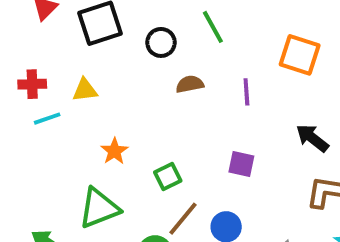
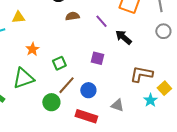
purple line: (246, 92) -> (101, 21), turned -40
black arrow: (312, 138) -> (123, 37), moved

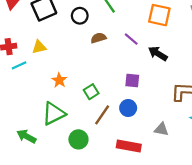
blue circle: (88, 90) -> (128, 108), moved
green circle: (51, 102) -> (78, 139), moved

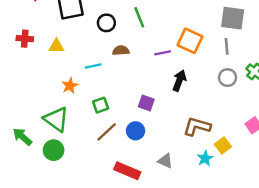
purple line: (131, 39) -> (163, 53), moved, turned -64
black arrow: (158, 53) -> (179, 81), turned 66
cyan line: (19, 65) -> (93, 66), moved
green triangle: (54, 114) -> (56, 119), turned 50
green circle: (78, 139) -> (54, 150), moved

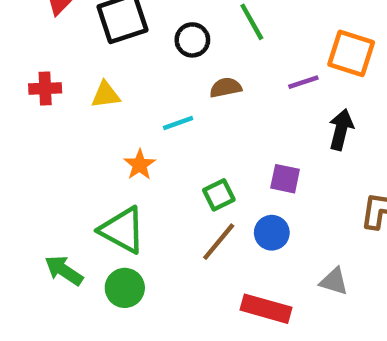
green square: (101, 105) -> (219, 195), moved

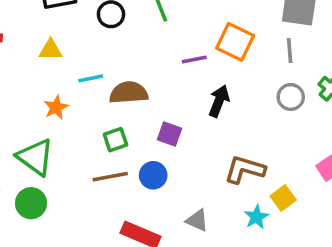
brown semicircle: (226, 88) -> (129, 93), moved, size x1.5
yellow triangle: (106, 95) -> (51, 50), moved
brown line: (219, 242) -> (110, 177), turned 32

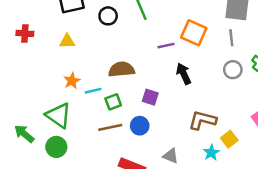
cyan line: (91, 78) -> (93, 91), moved
black arrow: (219, 101) -> (184, 74), turned -45

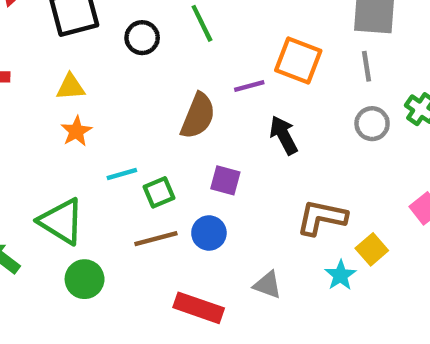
brown semicircle: (122, 69) -> (198, 116), moved, turned 120
orange star: (72, 81) -> (76, 131), moved
green circle: (56, 147) -> (85, 279), moved

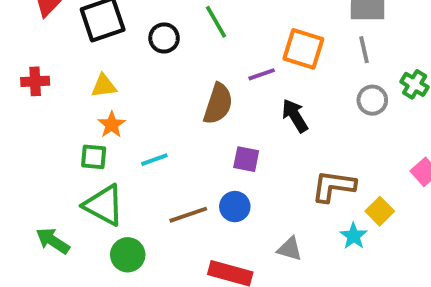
green square: (159, 192) -> (94, 157), moved, turned 32

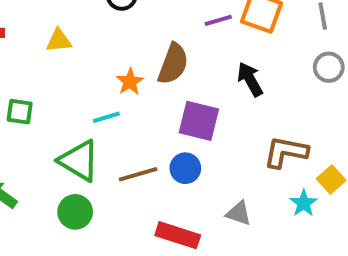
purple line: (262, 74) -> (218, 20), moved
orange star: (112, 125) -> (130, 82), moved
green square: (94, 157) -> (20, 112), moved
purple square: (246, 159) -> (199, 121), size x1.5
green triangle: (104, 205) -> (79, 161), moved

